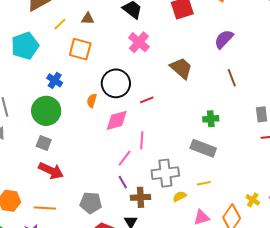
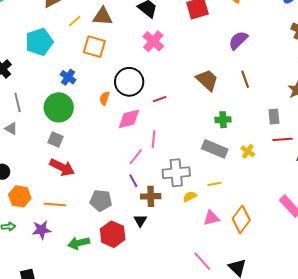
brown triangle: (88, 19) -> (103, 16), size x1.5
brown trapezoid: (181, 68) -> (207, 80), moved
yellow cross: (253, 200) -> (248, 151), moved

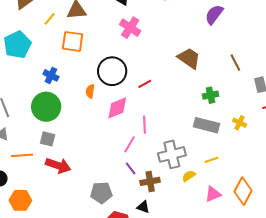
brown line: (245, 79) -> (235, 63), moved
orange line: (55, 205) -> (22, 155), moved
black triangle: (140, 221) -> (143, 207), turned -32

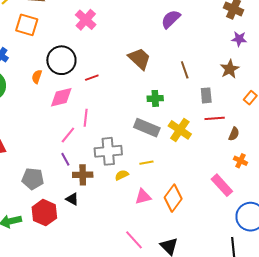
yellow cross: (240, 123) -> (180, 130), size x1.6

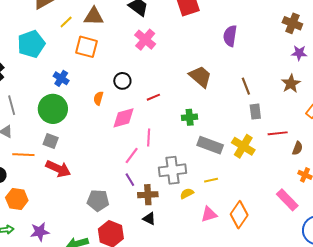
purple semicircle: (171, 19) -> (230, 36), turned -35
black circle: (61, 60) -> (122, 81), size x0.6
gray rectangle: (206, 95) -> (255, 112), moved
green cross: (155, 98) -> (190, 117), moved
black triangle: (72, 199) -> (149, 219), moved

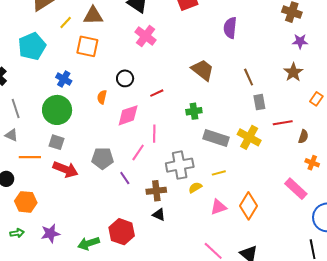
purple line: (130, 180) -> (125, 178), moved
gray pentagon: (98, 200) -> (103, 158), moved

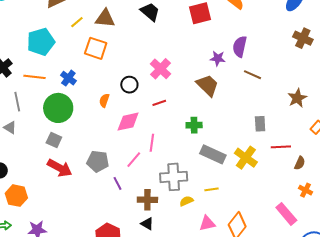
pink cross: (146, 36) -> (161, 69), moved
purple star: (300, 41) -> (218, 58), moved
brown line: (249, 77) -> (253, 75), moved, turned -48
orange line: (30, 157) -> (34, 77), moved

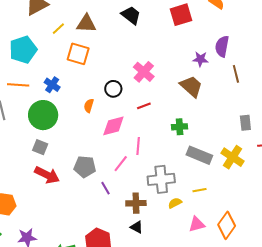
brown line: (253, 75) -> (236, 74), turned 54

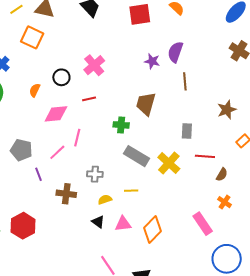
brown trapezoid: (191, 86) -> (146, 104), moved, turned -125
gray cross: (161, 179) -> (95, 174), size x0.6
black triangle: (137, 227) -> (98, 222), moved

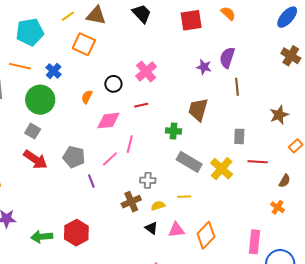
brown semicircle: (222, 175) -> (285, 181), moved
brown cross: (66, 194) -> (131, 202), moved, turned -30
pink rectangle: (203, 224) -> (255, 242), moved, turned 40

